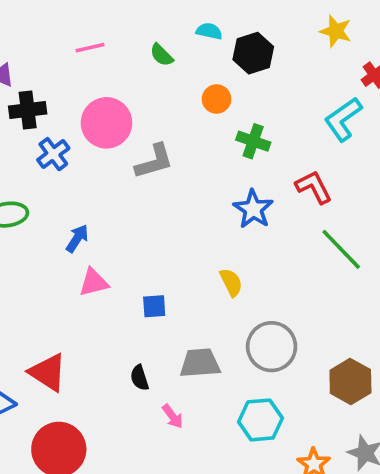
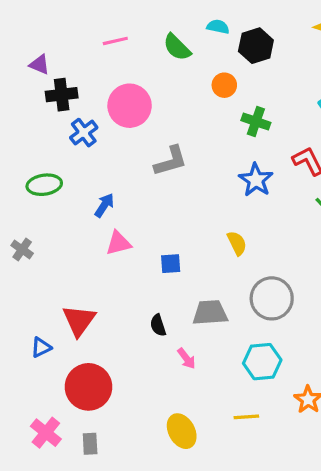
green semicircle: (161, 55) -> (177, 47), size x1.4
gray L-shape: (154, 161) -> (171, 161), moved
red triangle: (48, 372) -> (79, 321), turned 33

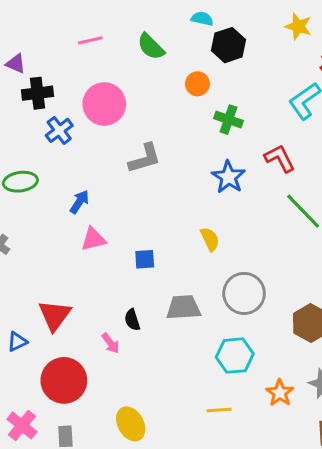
cyan semicircle: (218, 27) -> (202, 19), moved
pink arrow: (186, 358) -> (110, 343), moved
yellow ellipse: (182, 431) -> (131, 424), moved

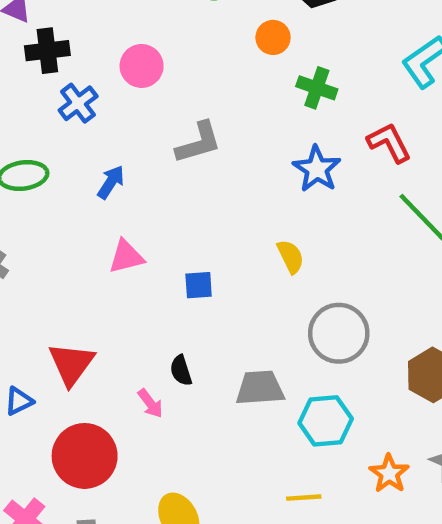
pink circle: (104, 104) -> (142, 66), size x0.7
blue arrow: (79, 202) -> (111, 182), moved
gray trapezoid: (183, 307) -> (260, 388), moved

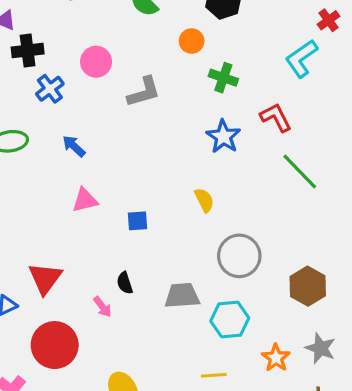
gray L-shape: (199, 143) -> (144, 92), moved
blue arrow: (111, 182) -> (74, 146), turned -80

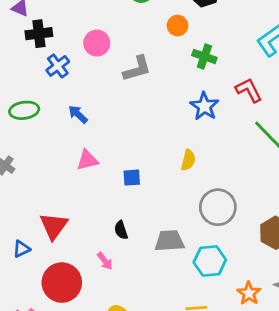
yellow semicircle: (204, 200) -> (188, 160), turned 40
pink arrow: (102, 307) -> (105, 261), moved

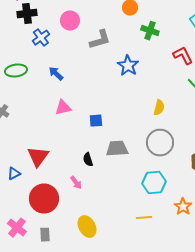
blue star: (204, 106) -> (128, 66), moved
yellow semicircle: (188, 160) -> (159, 108), moved
gray trapezoid: (169, 241) -> (117, 149), moved

